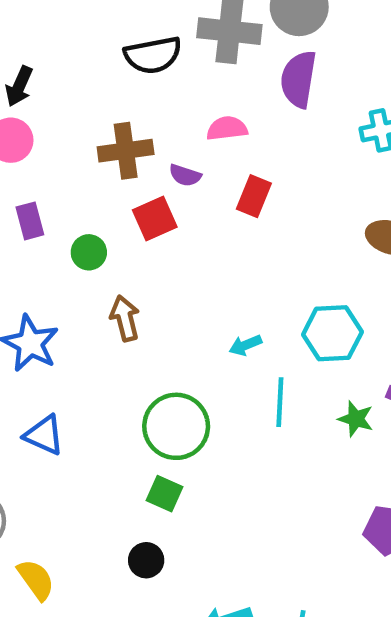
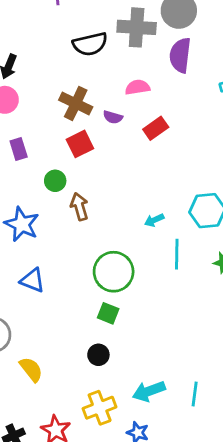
brown cross: (126, 151) -> (76, 103), turned 36
red rectangle: (254, 196) -> (156, 128), turned 35
red square: (155, 218) -> (80, 144), moved
green circle: (89, 252) -> (55, 181), moved

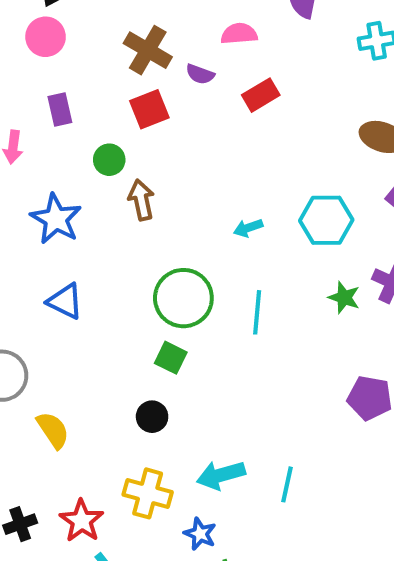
cyan line: (177, 254) -> (257, 312), moved
yellow cross: (100, 408) -> (148, 493), turned 32

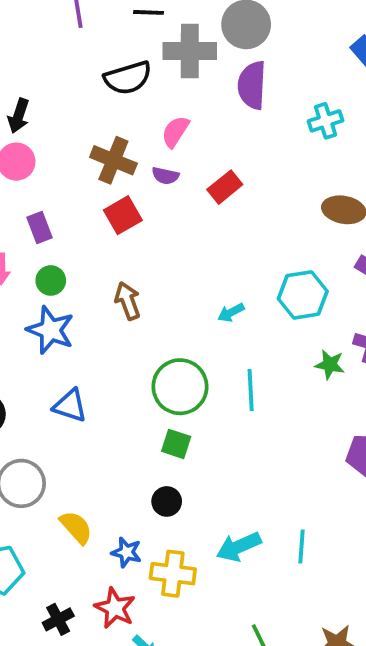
pink semicircle: (239, 34) -> (175, 132), moved, turned -44
green circle: (109, 160) -> (51, 280), moved
blue star: (200, 534) -> (126, 552), moved

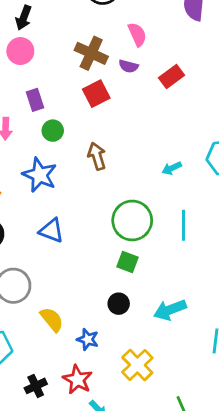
pink semicircle: (175, 132) -> (137, 34), turned 120
green circle: (51, 280) -> (53, 131), moved
cyan arrow: (239, 547) -> (170, 310), moved
yellow cross: (173, 574) -> (137, 365), moved, turned 36

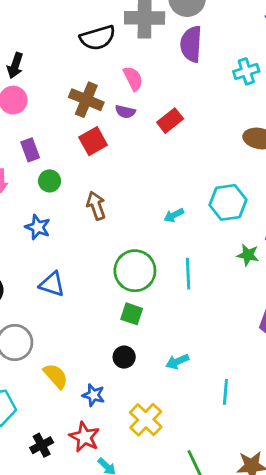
blue star: (40, 175) -> (38, 227), size x0.7
cyan arrow: (170, 310) -> (177, 361), size x0.7

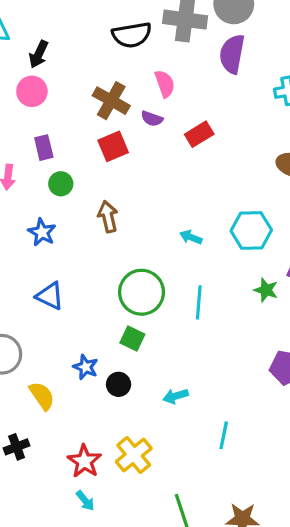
cyan arrow: (174, 215) -> (191, 237), turned 42
blue star: (93, 395) -> (86, 367), moved
red star: (84, 437) -> (84, 461), moved
black cross: (42, 445) -> (17, 447), moved

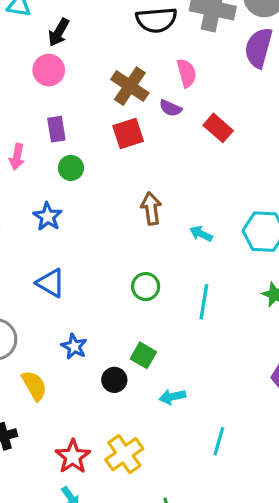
red rectangle: (199, 134) -> (218, 128), turned 68
brown arrow: (108, 217) -> (151, 208), moved
green circle: (142, 292) -> (146, 287), size x0.6
green square: (132, 338) -> (143, 355), moved
blue star: (86, 367) -> (74, 346), moved

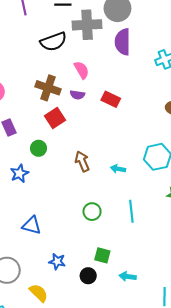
green circle: (71, 168) -> (39, 148), moved
blue star: (48, 217) -> (19, 173), moved, turned 30
cyan arrow: (172, 397) -> (128, 276), turned 35

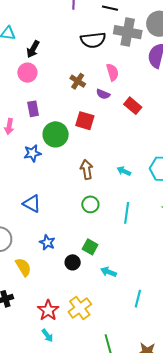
brown cross: (48, 88) -> (78, 81), size x0.7
red square: (55, 118) -> (85, 121), moved, turned 36
green circle: (39, 148) -> (56, 134), size x1.6
brown arrow: (82, 161) -> (87, 169), moved

